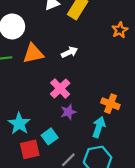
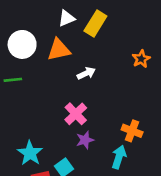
orange star: (120, 30) -> (141, 59), moved
orange triangle: (33, 53) -> (59, 50), moved

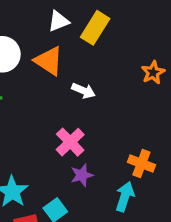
orange triangle: (59, 50) -> (49, 61), turned 45
white arrow: (86, 73) -> (83, 91), turned 48

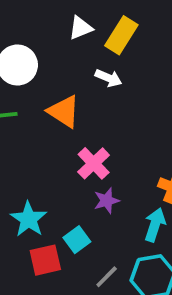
orange triangle: (49, 61) -> (64, 111), moved
white arrow: (83, 91) -> (108, 78), moved

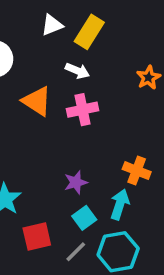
pink cross: (94, 163) -> (83, 110), moved, turned 32
cyan square: (77, 240) -> (84, 218), moved
red square: (45, 260) -> (37, 236), moved

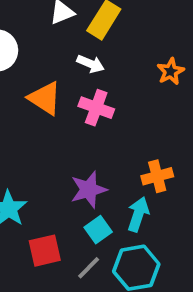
pink cross: (83, 110) -> (96, 108), turned 32
orange cross: (137, 171) -> (157, 176), turned -36
purple star: (76, 182) -> (89, 190), size x1.4

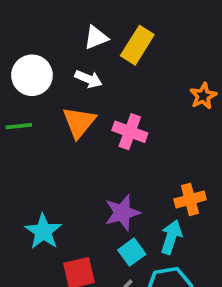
white arrow: (90, 64) -> (88, 79), moved
orange triangle: (45, 98) -> (79, 122), turned 36

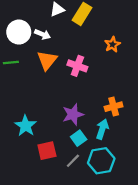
white arrow: (88, 79) -> (42, 34), moved
orange star: (203, 96) -> (112, 44), moved

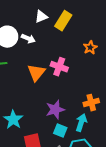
orange triangle: (47, 60) -> (36, 73), moved
cyan square: (79, 138) -> (60, 131), turned -32

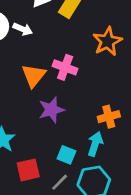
orange star: (90, 48) -> (107, 41), size x1.5
purple star: (55, 110) -> (51, 110), moved

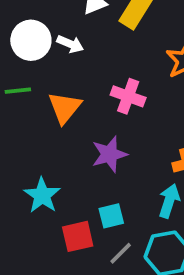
orange triangle: (34, 76) -> (65, 107), moved
cyan square: (66, 155) -> (111, 216), moved, turned -36

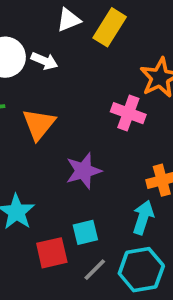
pink cross: (128, 96) -> (128, 113), moved

